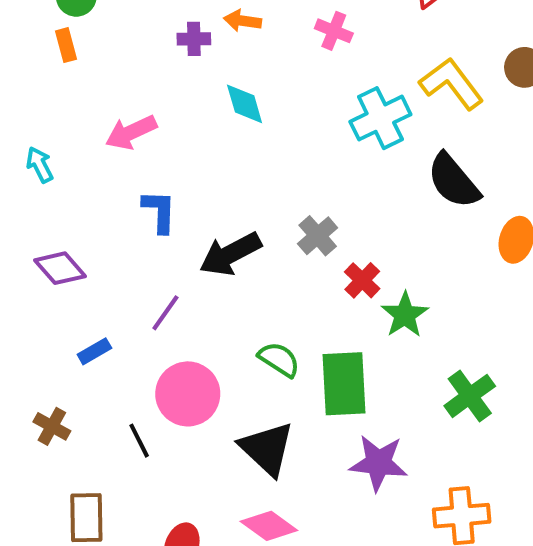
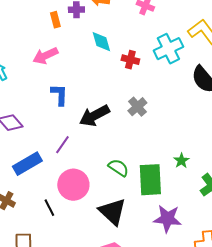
orange rectangle: (66, 45) -> (55, 20), moved
red cross: (362, 280) -> (130, 60), moved, turned -30
green star: (405, 315) -> (181, 161), moved, size x0.7
blue rectangle: (94, 351) -> (27, 164), size x1.8

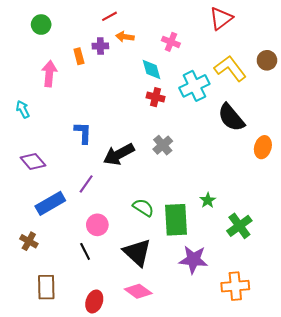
cyan diamond: (101, 42) -> (151, 69), moved
pink arrow: (45, 56) -> (49, 74), moved, turned 120
pink circle: (73, 185) -> (97, 225), size x0.7
black line: (49, 208) -> (85, 251), moved

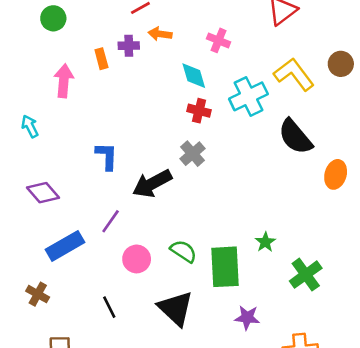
gray cross: (163, 145) -> (193, 154), moved
pink circle: (97, 225) -> (137, 259), moved
purple star: (193, 260) -> (247, 318), size x0.7

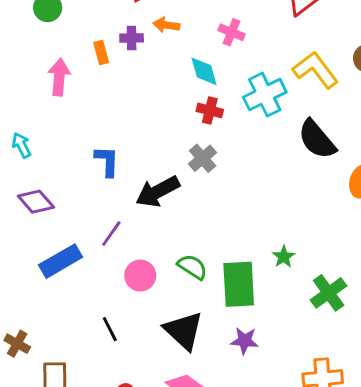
cyan arrow: (30, 126) -> (22, 145), moved
brown cross: (38, 294) -> (17, 344), moved
purple star: (247, 318) -> (245, 341), moved

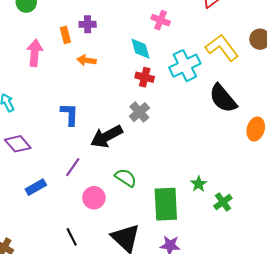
orange arrow: (166, 25) -> (87, 60), moved
blue rectangle: (61, 261) -> (36, 187), size x0.7
green semicircle: (192, 267) -> (126, 178), moved
green cross: (329, 293) -> (223, 202), moved, size x0.7

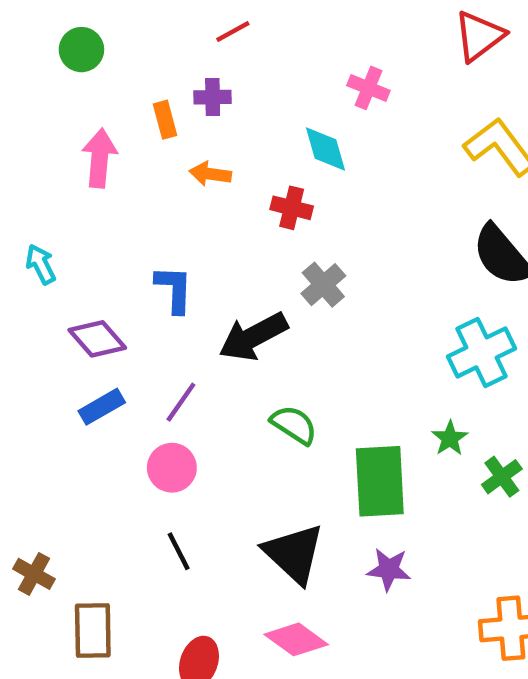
cyan cross: (185, 66) -> (481, 352), moved
red cross: (145, 77) -> (292, 208), moved
purple diamond: (18, 144) -> (97, 339), moved
blue rectangle: (36, 187) -> (102, 407), moved
pink circle: (94, 198) -> (172, 468), moved

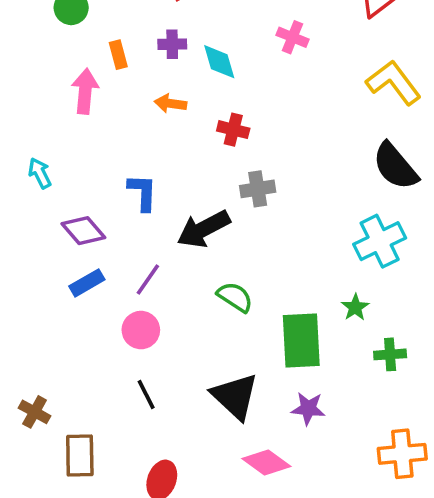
orange rectangle: (165, 120) -> (118, 55), moved
cyan diamond: (326, 149) -> (219, 62), moved
gray cross: (323, 285) -> (258, 189), turned 32
green cross: (502, 477) -> (390, 354), moved, turned 32
pink diamond: (296, 639) -> (266, 462), moved

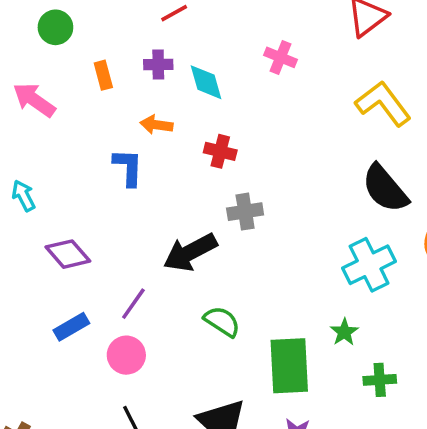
pink arrow: (85, 91) -> (34, 100), moved, turned -60
blue L-shape: (143, 192) -> (128, 167), moved
blue rectangle: (87, 283) -> (71, 327), moved

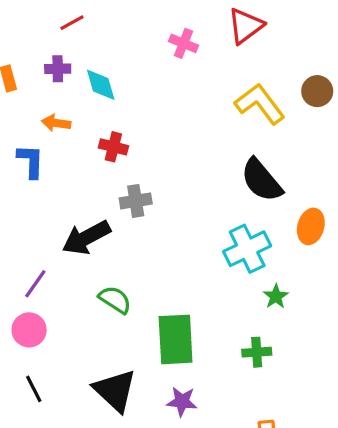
pink cross: (280, 57) -> (183, 43), moved
green star: (344, 332) -> (276, 296), moved

